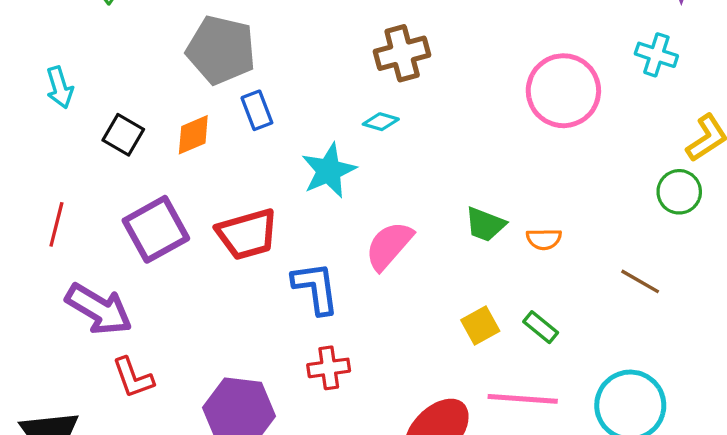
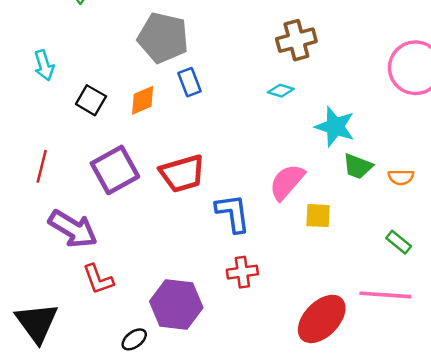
cyan star: (329, 171) -> (335, 127), moved, turned -30
yellow square: (480, 325) -> (318, 216), moved, turned 32

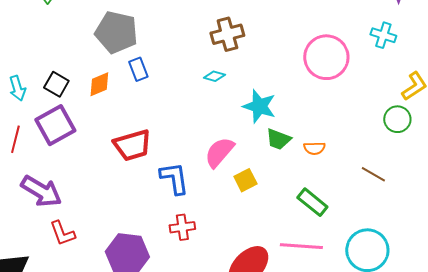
cyan arrow: (44, 65) -> (17, 88), moved
purple square: (115, 170) -> (55, 125), moved
yellow square: (318, 216) -> (245, 180), turned -30
green rectangle: (399, 242) -> (312, 202), size x1.4

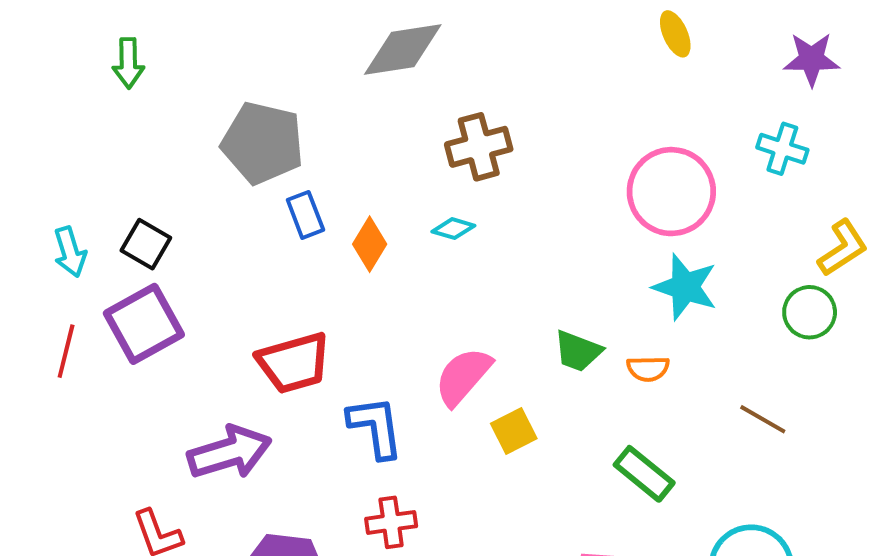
orange diamond: (99, 84) -> (370, 244), moved, turned -36
cyan star: (259, 106) -> (685, 287), moved
purple arrow: (41, 191) -> (230, 452), moved, turned -48

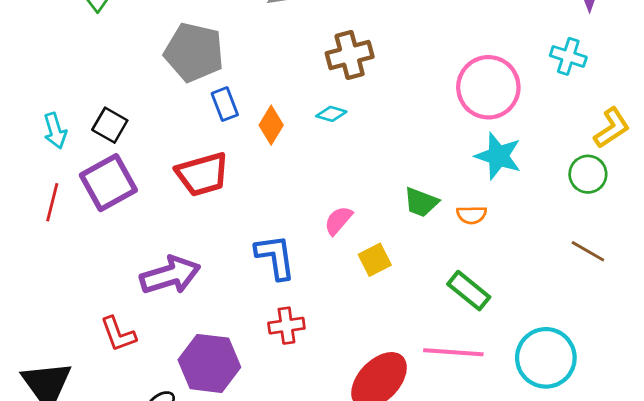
red trapezoid: (294, 363) -> (202, 174), moved
pink semicircle: (463, 376) -> (338, 220), size x0.7
brown line: (763, 419) -> (588, 251), moved

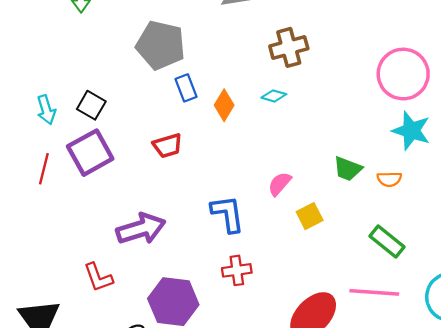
red trapezoid: (202, 174) -> (168, 146), size x0.7

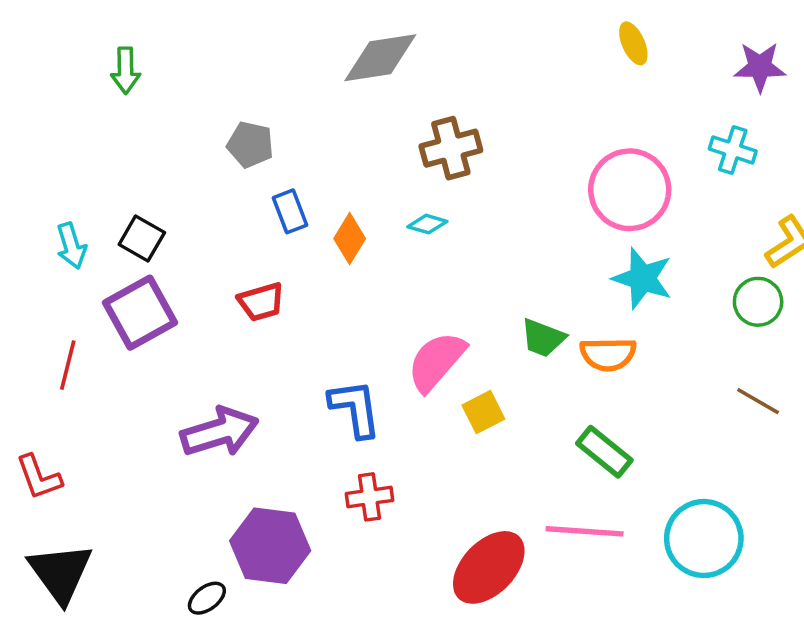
gray pentagon: (161, 45) -> (250, 145), size x0.6
red line: (44, 169) -> (68, 365), moved
orange semicircle: (389, 179) -> (608, 354), size x1.4
pink semicircle: (280, 184) -> (436, 361), size x1.6
red L-shape: (98, 277) -> (39, 477), moved

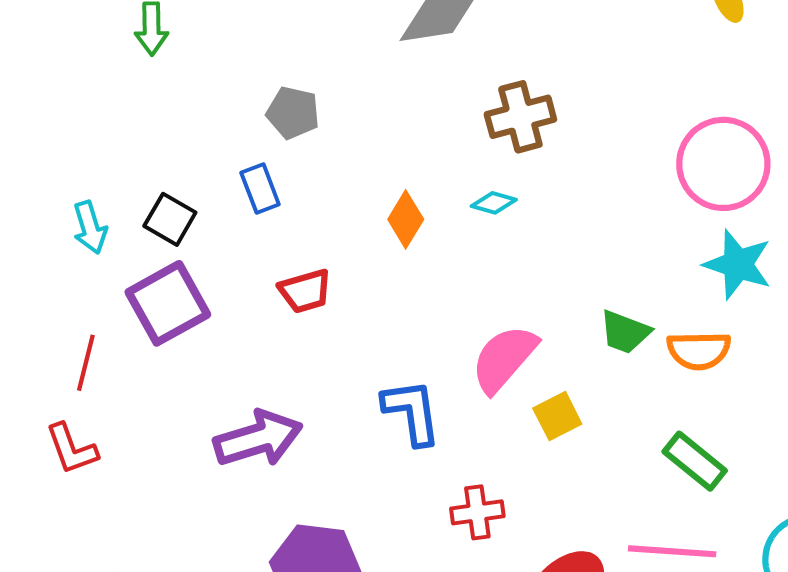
blue rectangle: (290, 211) -> (260, 189), moved
red L-shape: (39, 477) -> (72, 449), moved
red cross: (370, 497) -> (477, 512), moved

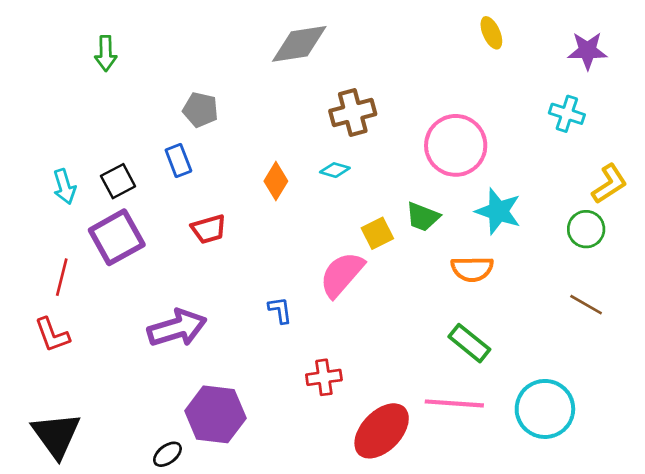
pink circle: (723, 164) -> (456, 145), moved
black square: (170, 219) -> (118, 181), turned 32
green trapezoid: (625, 332) -> (423, 217), moved
blue L-shape: (412, 412) -> (280, 310), size x0.6
yellow square: (557, 416) -> (377, 233), moved

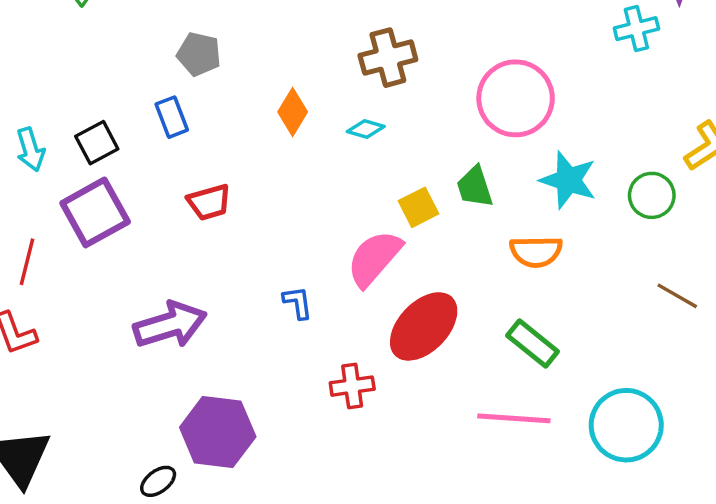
cyan cross: (567, 114) -> (636, 29), moved, turned -32
orange diamond: (276, 181) -> (293, 112), moved
green trapezoid: (423, 217) -> (475, 187), turned 51
green circle: (586, 229) -> (652, 195), moved
red ellipse: (382, 431) -> (424, 326), moved

